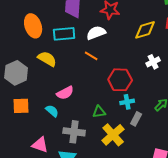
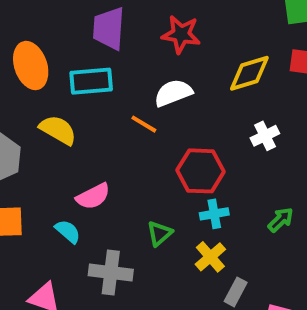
white semicircle: (96, 33) -> (173, 93), moved
green triangle: (99, 112) -> (160, 233), turned -32
gray rectangle: (136, 119) -> (236, 292), moved
yellow cross: (113, 135) -> (210, 257), moved, size x0.7

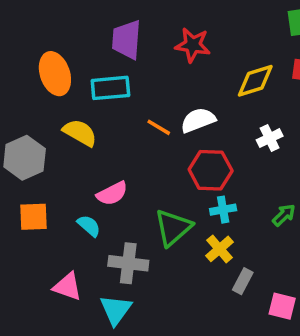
white semicircle: (173, 93) -> (198, 120), moved
green triangle: (160, 233) -> (173, 227), size x1.6

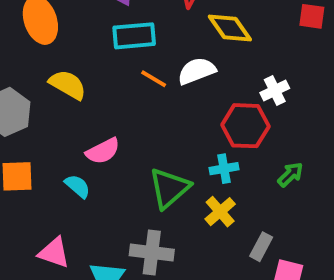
yellow diamond: (255, 81) -> (230, 28), moved, turned 72
cyan rectangle: (110, 88) -> (134, 36), moved
red hexagon: (211, 170) -> (245, 126), moved
gray cross: (128, 263) -> (152, 253), moved
gray rectangle: (243, 281) -> (261, 247), moved

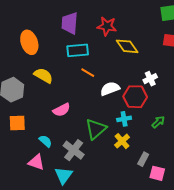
white semicircle: (197, 71) -> (110, 89), moved
cyan semicircle: (78, 186) -> (45, 141), moved
gray cross: (152, 253) -> (74, 150), moved, turned 30

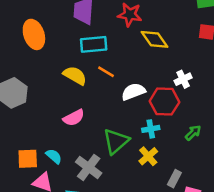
yellow semicircle: (43, 76) -> (75, 75), moved
orange square: (17, 123) -> (28, 159), moved

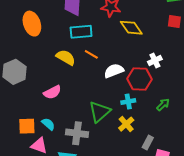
pink semicircle: (74, 118) -> (52, 92), moved
gray cross: (89, 167) -> (77, 133), turned -30

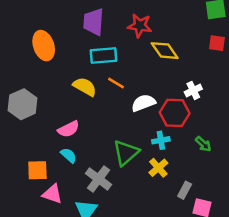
green arrow: (163, 105) -> (203, 144), turned 88
cyan semicircle: (48, 124) -> (69, 155), moved
gray cross: (77, 133) -> (99, 179), turned 30

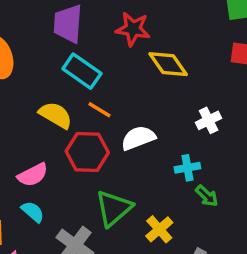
cyan rectangle: (104, 56) -> (82, 71), turned 40
red hexagon: (175, 113) -> (87, 152), moved
cyan cross: (161, 140) -> (187, 168), moved
green arrow: (203, 144) -> (207, 196), moved

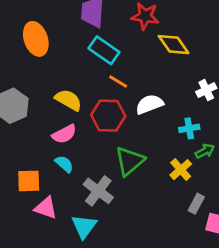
yellow semicircle: (56, 115) -> (68, 100), moved
green arrow: (207, 196) -> (205, 151), turned -72
yellow cross: (159, 229) -> (181, 170), moved

